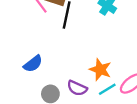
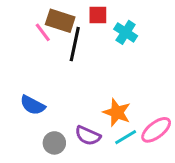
blue semicircle: (33, 64) -> (33, 105), turned 66

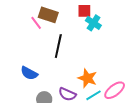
red square: (98, 15) -> (84, 11), moved
black line: (75, 44) -> (58, 46), moved

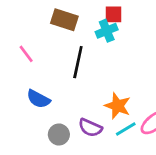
pink line: (36, 23) -> (26, 54), moved
cyan cross: (93, 23) -> (107, 31), moved, turned 35

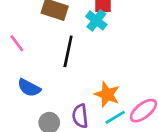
cyan cross: (107, 31) -> (96, 20), turned -30
purple semicircle: (90, 128) -> (80, 116), turned 60

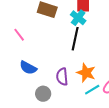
black line: (68, 51) -> (75, 39), moved
purple semicircle: (80, 116) -> (62, 77), moved

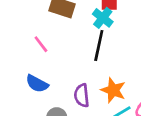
pink line: (19, 35) -> (41, 44), moved

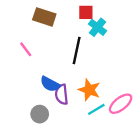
cyan cross: (103, 18) -> (97, 27), moved
blue semicircle: (37, 84) -> (50, 84), moved

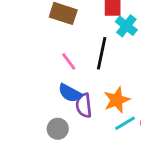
pink line: (26, 49) -> (69, 61), moved
orange star: (89, 90) -> (117, 100), turned 30

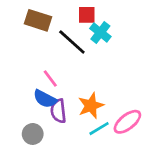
black line: (102, 53) -> (72, 42), moved, turned -60
pink line: (69, 61) -> (50, 79), moved

